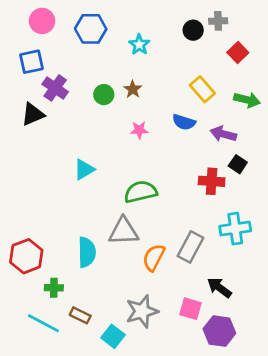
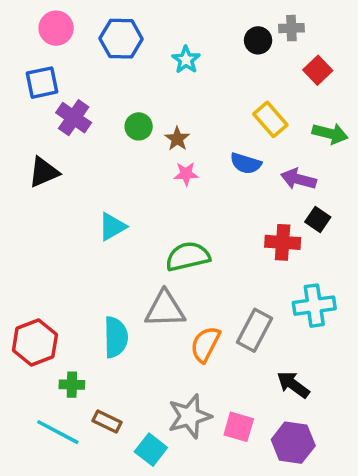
brown star: (133, 89) -> (177, 139), moved
black triangle: (33, 114) -> (44, 172), moved
pink square: (190, 309) -> (239, 427), moved

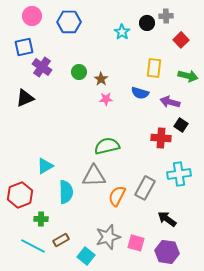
cyan star: (186, 60) -> (122, 32), moved
yellow rectangle: (270, 119) -> (154, 68), turned 48
cyan triangle: (112, 227) -> (45, 166), moved
brown rectangle: (107, 422) -> (61, 240), turned -56

